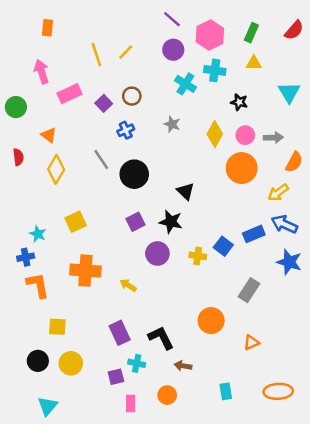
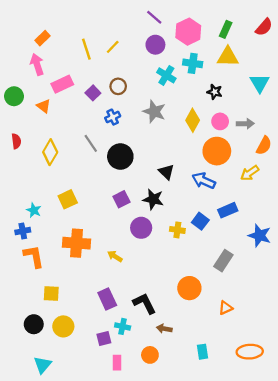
orange rectangle: (48, 28) -> (43, 38), moved, turned 40
yellow triangle: (254, 63) -> (228, 57), size x1.5
gray star: (172, 124) -> (154, 112), size x1.5
orange triangle: (49, 135) -> (44, 106), moved
blue arrow: (284, 224) -> (204, 181), moved

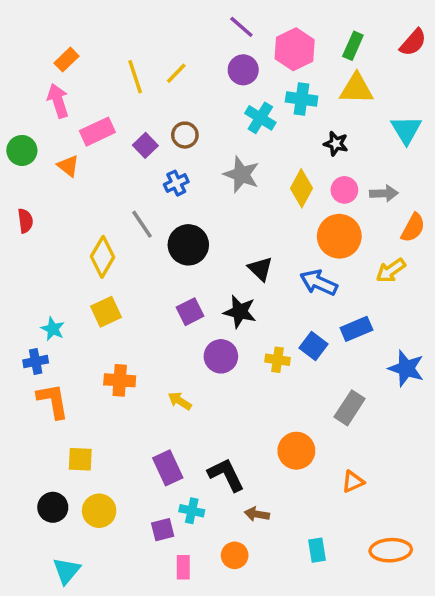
yellow diamond: (50, 152) -> (103, 257), moved
orange cross: (76, 243) -> (120, 380), size x0.7

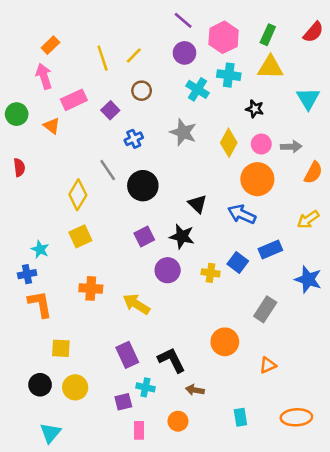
brown circle: (185, 135) -> (142, 91), moved
yellow arrow: (391, 271) -> (308, 219), moved
yellow arrow: (180, 401) -> (136, 304), size x1.5

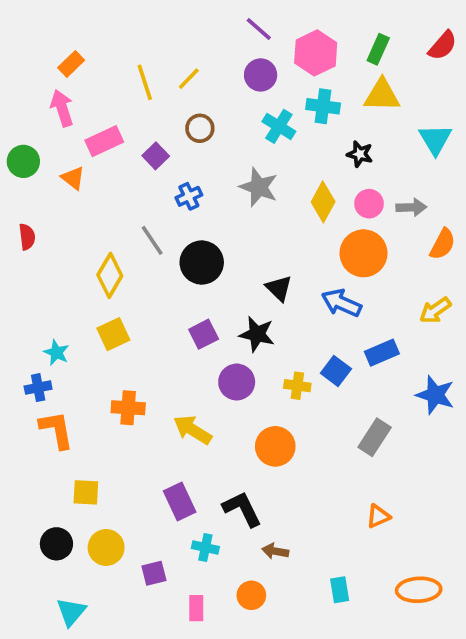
orange circle: (225, 342) -> (275, 446), moved
purple square: (123, 402) -> (154, 573), moved

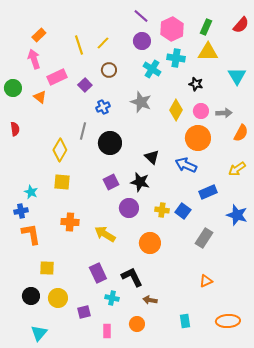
gray line: (152, 240) -> (83, 131), turned 48
yellow square: (113, 334) -> (62, 182), turned 30
blue square: (336, 371) -> (183, 211), moved

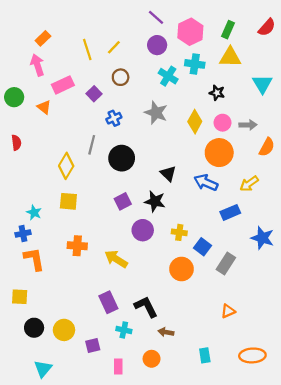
yellow arrow: (237, 169) -> (249, 184), moved
blue square: (183, 211) -> (203, 247), moved
orange circle: (150, 243) -> (181, 269), moved
yellow square: (47, 268) -> (20, 297), moved

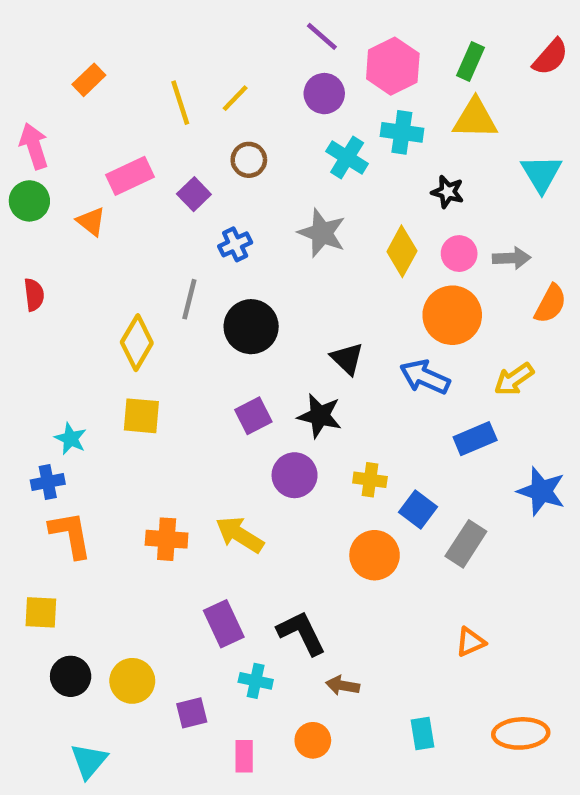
pink arrow: (37, 65) -> (34, 146), moved
orange cross: (77, 246) -> (167, 539), moved

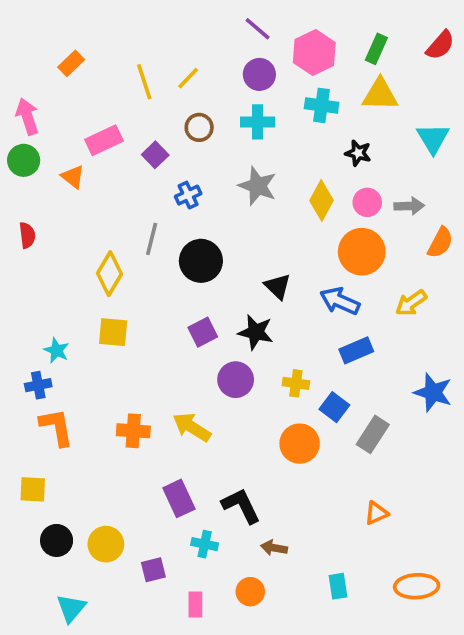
cyan cross: (347, 158) -> (258, 122), moved, turned -32
blue rectangle: (475, 439) -> (356, 350), moved

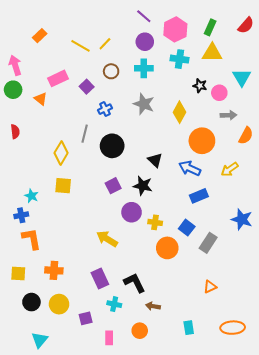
yellow line: (144, 82) -> (80, 46), turned -42
pink circle: (367, 202) -> (219, 93), moved
yellow cross: (296, 383) -> (155, 222), moved
orange cross: (133, 431) -> (54, 270), moved

